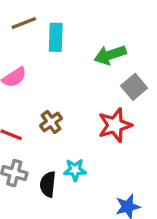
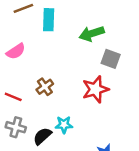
gray square: (134, 87) -> (111, 59), turned -30
black semicircle: (48, 184) -> (42, 136), turned 42

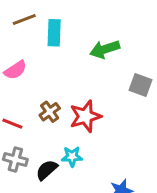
gray square: (111, 59) -> (141, 85), moved
red star: (95, 89) -> (85, 116), moved

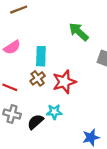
cyan rectangle: (54, 33) -> (41, 56), moved
green arrow: (105, 49) -> (79, 32), turned 60

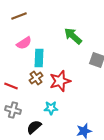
pink semicircle: (12, 47) -> (24, 43), moved
black semicircle: (35, 122) -> (34, 127), moved

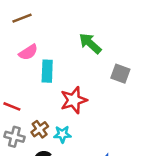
brown cross: (36, 78) -> (40, 129), moved

